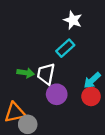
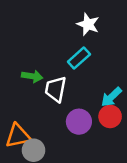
green arrow: (26, 73) -> (32, 76), moved
purple circle: (57, 94) -> (79, 122), moved

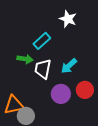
cyan rectangle: (79, 58) -> (42, 41), moved
cyan arrow: (111, 97) -> (69, 66), moved

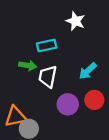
cyan rectangle: (42, 41) -> (47, 46), turned 30
cyan arrow: (69, 66) -> (88, 71), moved

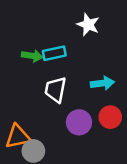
green arrow: (28, 65) -> (32, 56), moved
cyan arrow: (88, 71) -> (102, 83), turned -144

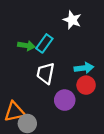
cyan rectangle: (54, 53) -> (44, 43), turned -42
red circle: (110, 117) -> (86, 85), moved

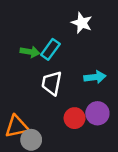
red circle: (86, 85) -> (75, 118), moved
purple circle: (65, 100) -> (97, 113), moved

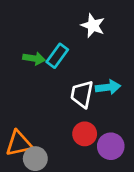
white trapezoid: (52, 83) -> (82, 94), moved
purple circle: (97, 113) -> (111, 146), moved

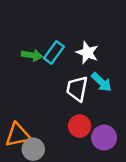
white star: (93, 26) -> (87, 53), moved
cyan arrow: (108, 87) -> (102, 82), turned 50

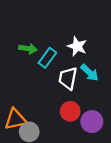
cyan rectangle: (54, 53) -> (47, 58), moved

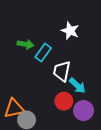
white star: (77, 46) -> (70, 31), moved
cyan arrow: (90, 73) -> (77, 86), moved

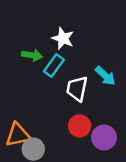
white star: (70, 31) -> (63, 38), moved
cyan arrow: (77, 86) -> (105, 76), moved

